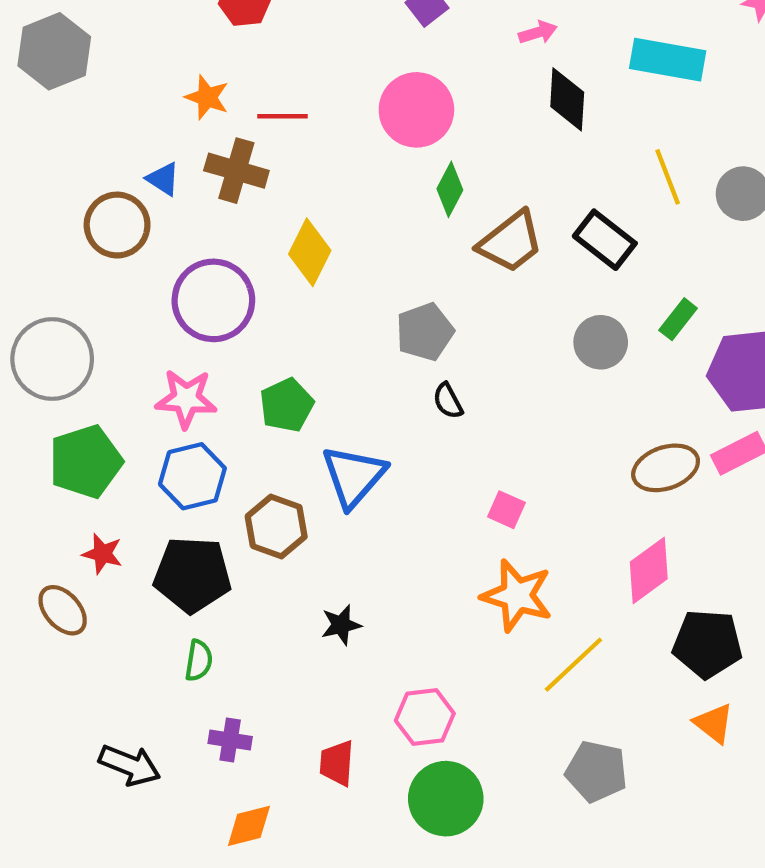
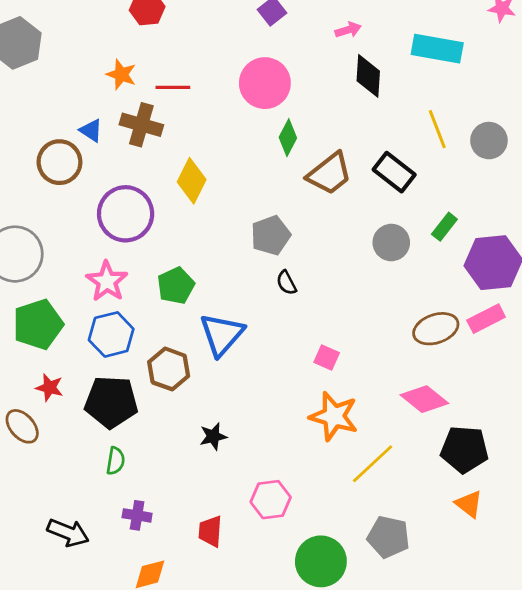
pink star: (186, 399) -> (107, 281), turned 30
pink diamond: (649, 570) -> (424, 399), turned 75
green circle: (446, 799) -> (321, 561), moved

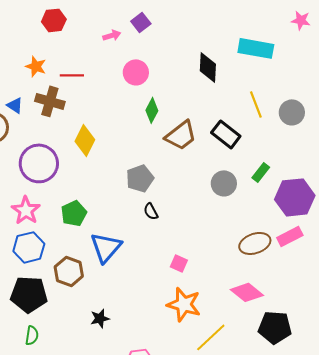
pink arrow: (348, 30) -> (112, 35), moved
pink circle: (265, 83) -> (136, 72), size x0.7

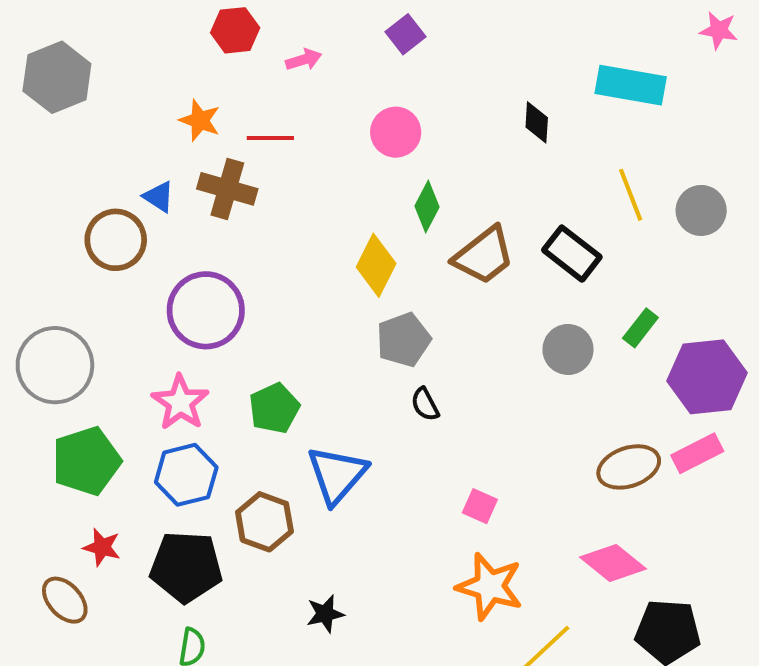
pink arrow: (112, 35) -> (304, 60), moved
black diamond: (208, 67) -> (537, 122), size x0.7
yellow diamond: (85, 140) -> (376, 265), moved

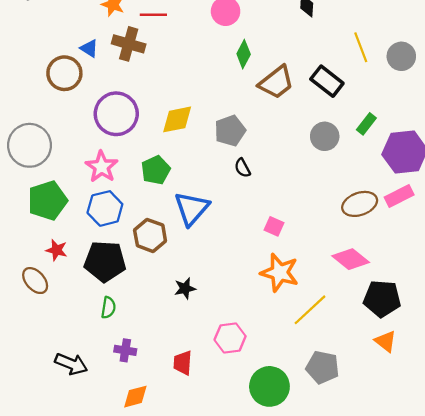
yellow diamond: (376, 265) -> (177, 119), moved, turned 52

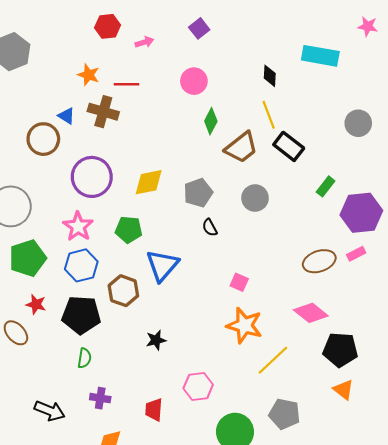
yellow line: (361, 47) -> (269, 115), moved
gray circle: (325, 136) -> (255, 198), moved
green pentagon: (156, 170) -> (129, 230), turned 30
pink rectangle: (399, 196) -> (356, 254), size x0.7

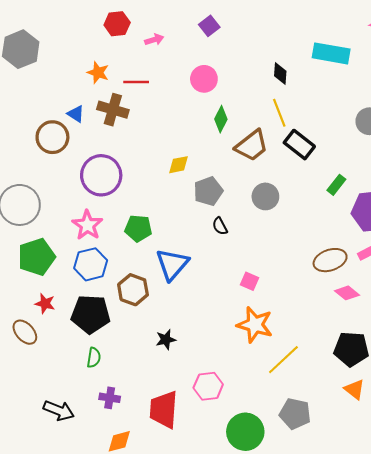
yellow diamond: (149, 182) -> (179, 165), moved, size x0.7
pink diamond: (311, 313) -> (347, 293), moved, size x0.7
red trapezoid: (154, 410) -> (164, 409), size x1.6

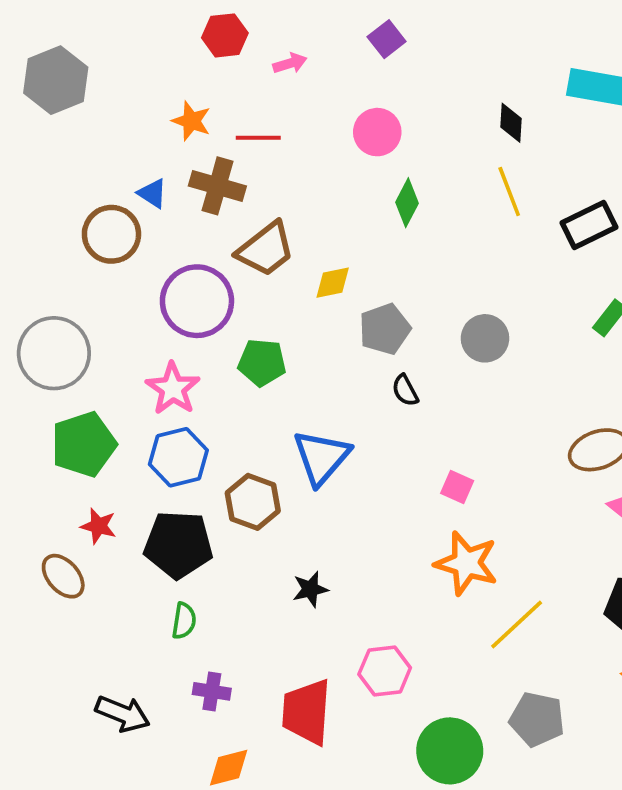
black rectangle: (299, 145) -> (589, 225), moved, turned -64
brown trapezoid: (252, 146) -> (266, 249), moved
green pentagon: (138, 228) -> (262, 362), moved

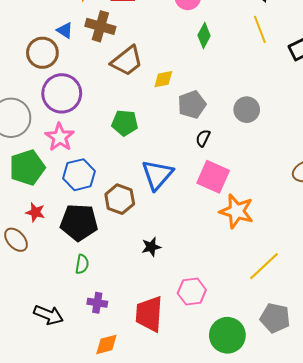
purple circle: (197, 301) -> (62, 93), moved
pink star: (173, 389) -> (60, 137), moved
black semicircle: (405, 390) -> (203, 138), turned 54
pink square: (457, 487) -> (213, 177), moved, size x1.8
orange star: (466, 563) -> (237, 211), moved

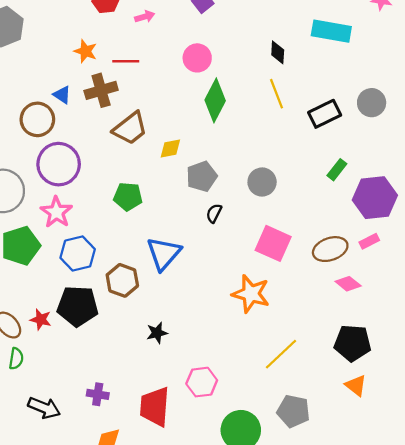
brown cross: (100, 26) -> (101, 90), turned -32
green diamond: (204, 35) -> (215, 100), size x1.5
pink square: (213, 177) -> (273, 243), moved
red star: (35, 212) -> (41, 319), moved
green semicircle: (82, 264) -> (16, 359), moved

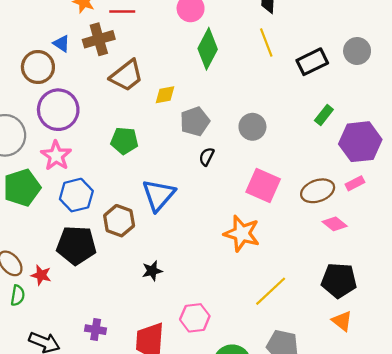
red star: (41, 319) -> (41, 275), moved

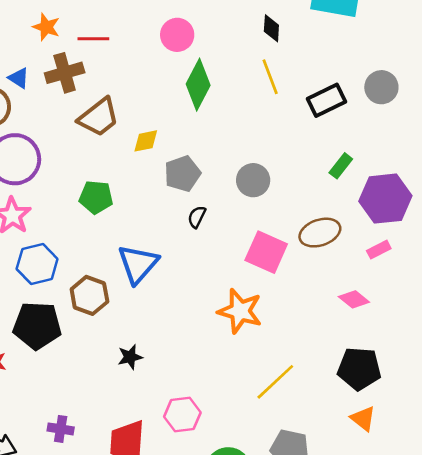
brown ellipse: (318, 191) -> (320, 233), moved

